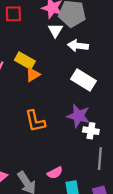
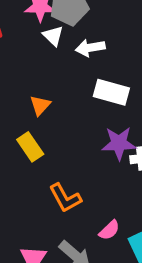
yellow rectangle: (25, 61) -> (30, 147), moved, turned 42
orange L-shape: (35, 121) -> (65, 198), moved

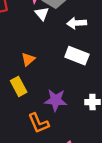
white arrow: (90, 48) -> (77, 23), moved
purple star: (119, 143) -> (56, 100), moved

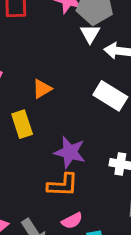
white triangle: (42, 14) -> (90, 34), moved
orange L-shape: (38, 123) -> (63, 185), moved, turned -75

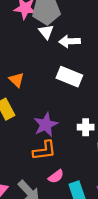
orange triangle: (42, 89) -> (17, 80), turned -35
purple star: (70, 152) -> (46, 125), turned -30

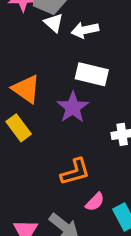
orange triangle: (17, 80) -> (26, 89), size x1.5
purple star: (46, 125) -> (73, 107), moved

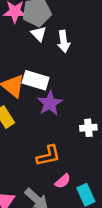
white arrow: (85, 30) -> (64, 41), turned -90
white rectangle: (92, 74) -> (36, 80), moved

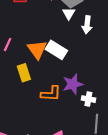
purple star: (50, 103) -> (73, 84), moved
orange L-shape: (48, 156) -> (51, 94), moved

